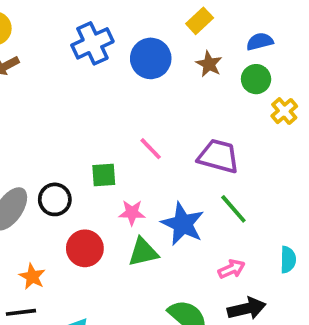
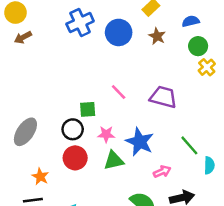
green circle: (256, 79) -> (198, 46), moved
black circle: (55, 199) -> (73, 129), moved
green line: (233, 209) -> (189, 145), moved
pink arrow: (232, 269) -> (162, 172), moved

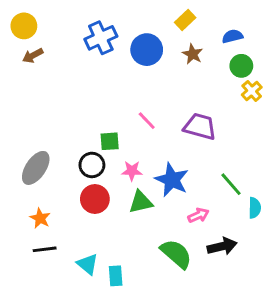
orange star: (40, 177) -> (40, 218), moved

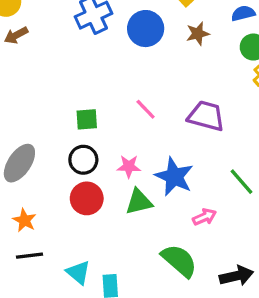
brown star: (193, 54) -> (198, 34), turned 30
green square: (110, 141) -> (87, 119), moved
black arrow: (222, 246) -> (236, 276), moved

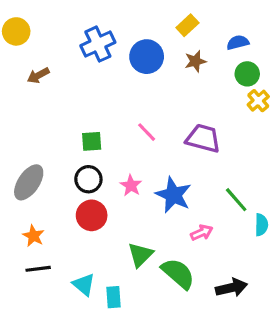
brown arrow: (16, 35) -> (38, 75), moved
pink star: (129, 166) -> (131, 186), turned 30
green triangle: (139, 202) -> (140, 255), moved, turned -32

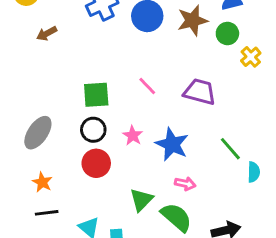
brown star: (195, 61) -> (192, 20), size x1.5
green circle: (247, 74) -> (227, 34), moved
green square: (92, 141) -> (96, 95), size x1.4
pink arrow: (202, 233) -> (185, 184), moved, turned 36

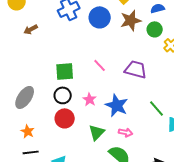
green triangle: (141, 200) -> (97, 132), moved

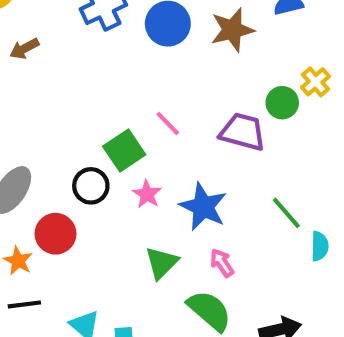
green circle: (155, 29) -> (282, 103), moved
green square: (65, 71) -> (124, 151), moved, turned -30
red circle: (65, 118) -> (55, 234), moved
pink arrow: (126, 132) -> (222, 263), turned -136

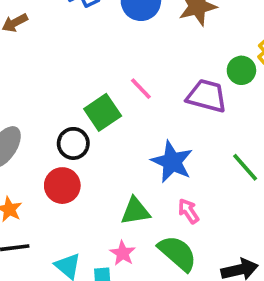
pink star: (147, 194) -> (123, 253), moved
red circle: (55, 234) -> (62, 186), moved
green triangle: (162, 263) -> (135, 211), turned 36

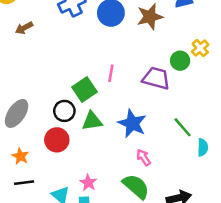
pink line: (141, 89) -> (111, 73), turned 54
green triangle: (135, 211) -> (92, 121), moved
pink star: (123, 253) -> (88, 183), moved

